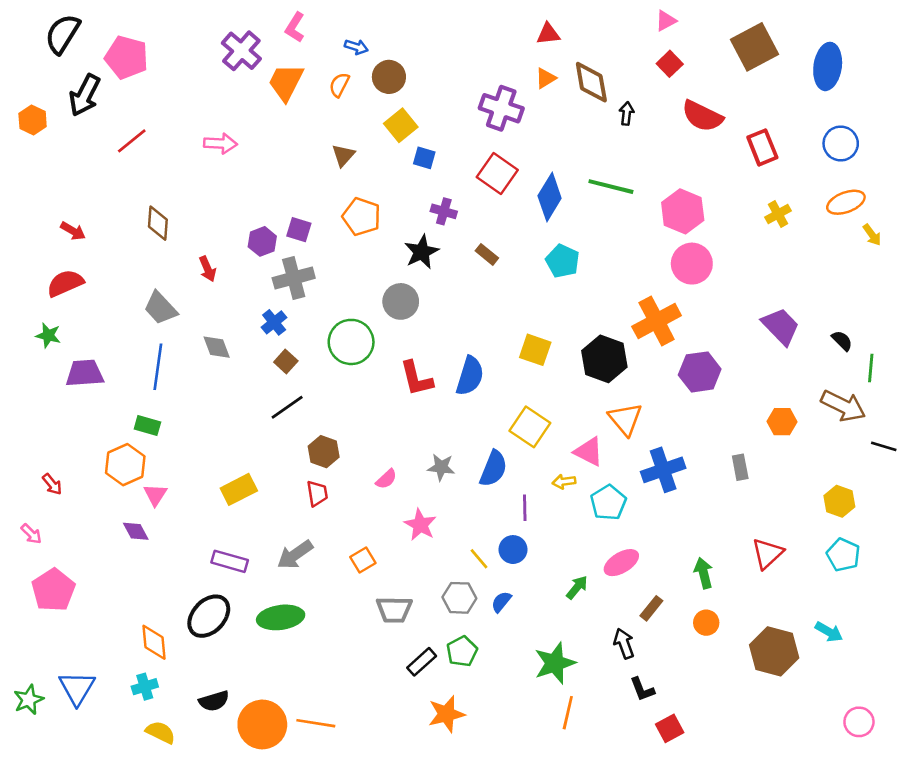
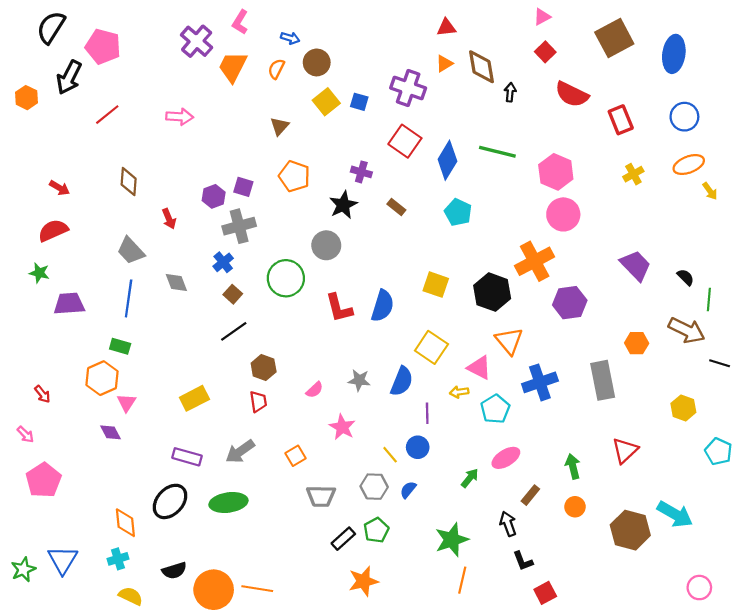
blue square: (424, 158) -> (359, 102), moved
gray rectangle: (740, 467) -> (603, 380), size x1.8
cyan pentagon: (843, 555) -> (718, 451), moved
cyan arrow: (829, 632) -> (675, 514), size x1.6

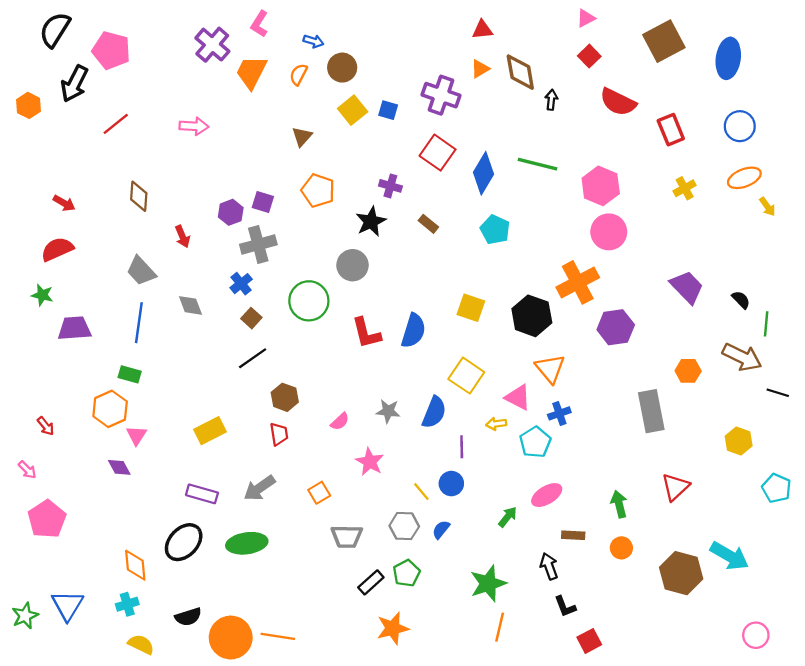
blue cross: (540, 382) -> (559, 413), moved, size x0.6
brown rectangle: (530, 495) -> (573, 535), turned 54

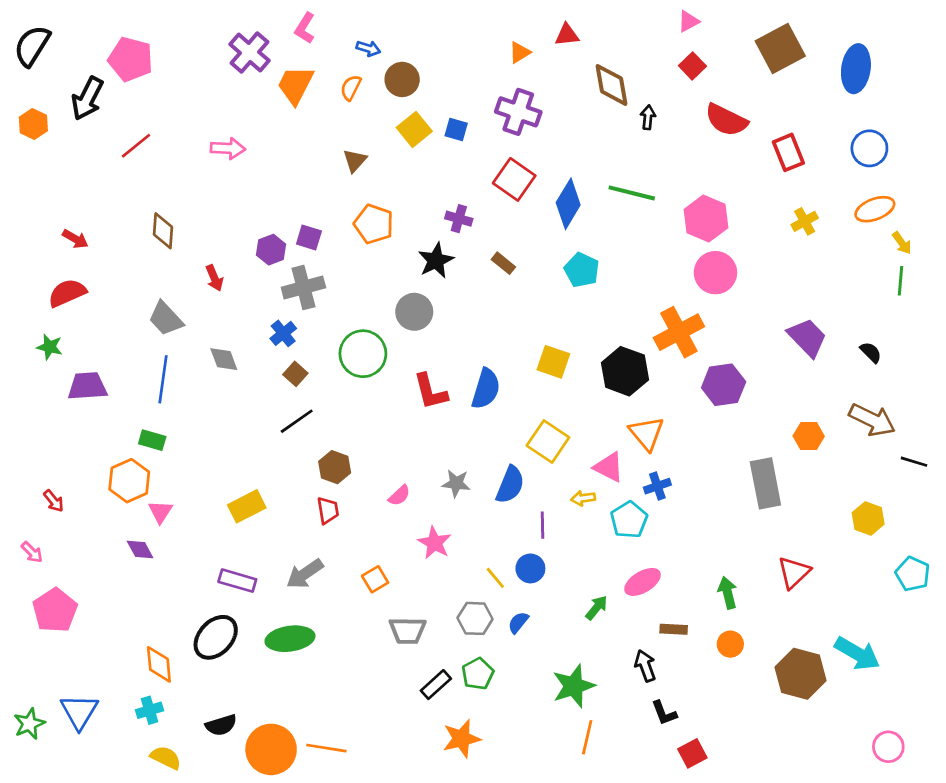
black semicircle: (55, 30) -> (32, 46), moved
orange triangle: (480, 69) -> (520, 52), moved
green line: (766, 324) -> (900, 281), moved

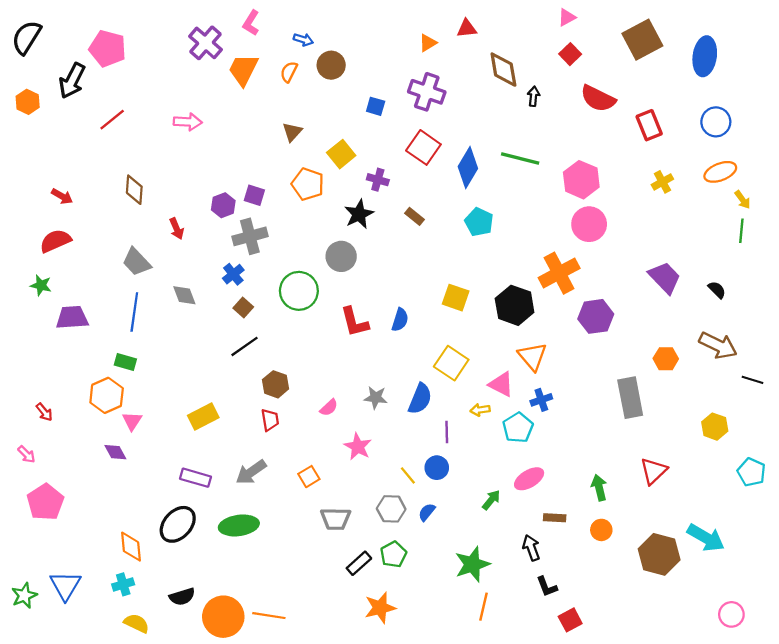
yellow square: (414, 129) -> (341, 154), moved
blue semicircle: (486, 389) -> (400, 320), size x0.7

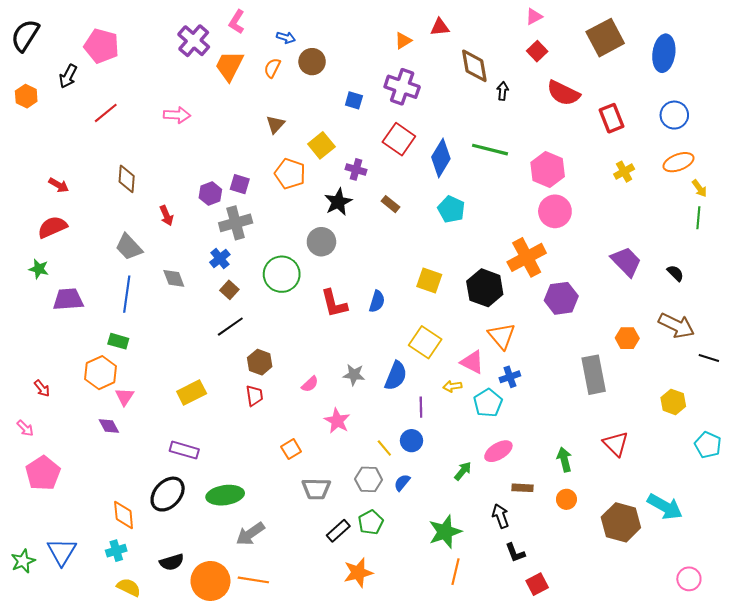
black arrow: (72, 81) -> (68, 76), size x0.7
red triangle: (654, 471) -> (616, 444), turned -32
gray arrow: (251, 472) -> (250, 534), moved

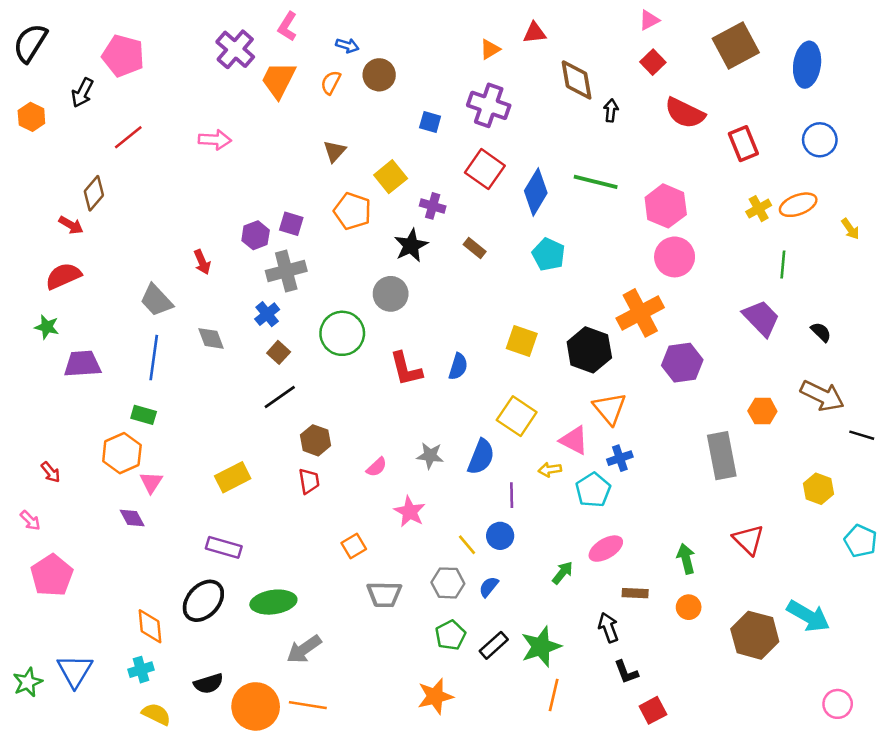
orange ellipse: (679, 162) -> (798, 205), moved
brown diamond: (127, 179) -> (94, 193), moved, turned 36
green line: (698, 218) -> (783, 265), moved
black rectangle: (338, 531) -> (494, 645), moved

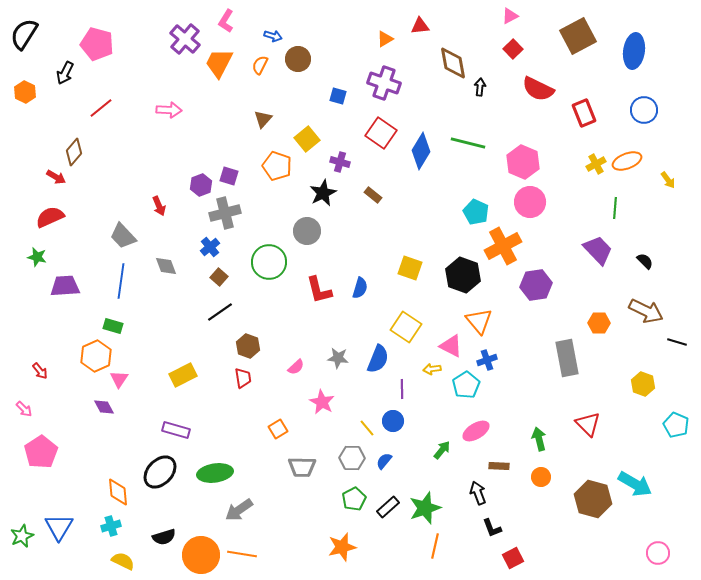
cyan pentagon: (549, 254) -> (476, 212), moved

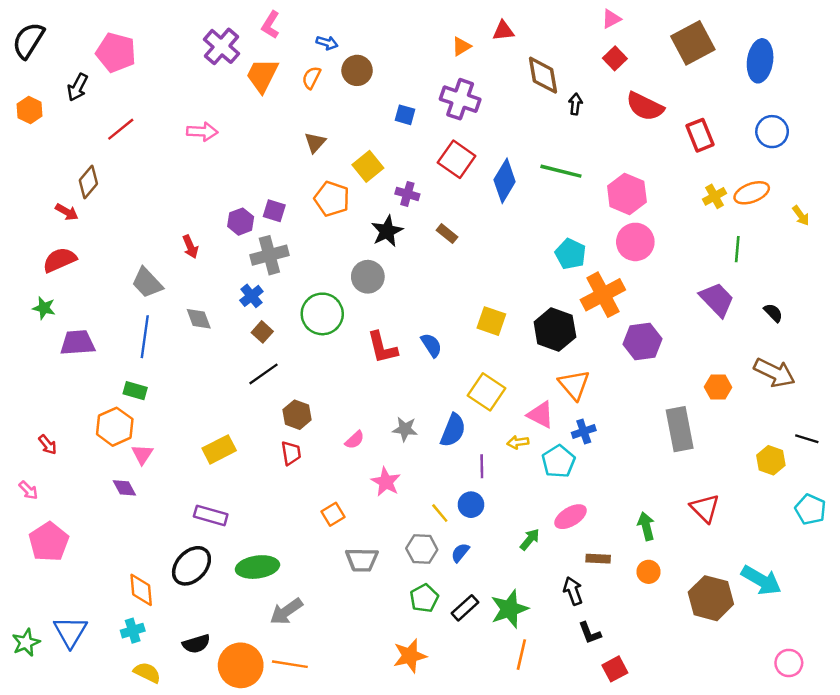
blue semicircle: (360, 288) -> (431, 345), turned -50
black line: (677, 342) -> (807, 439), moved

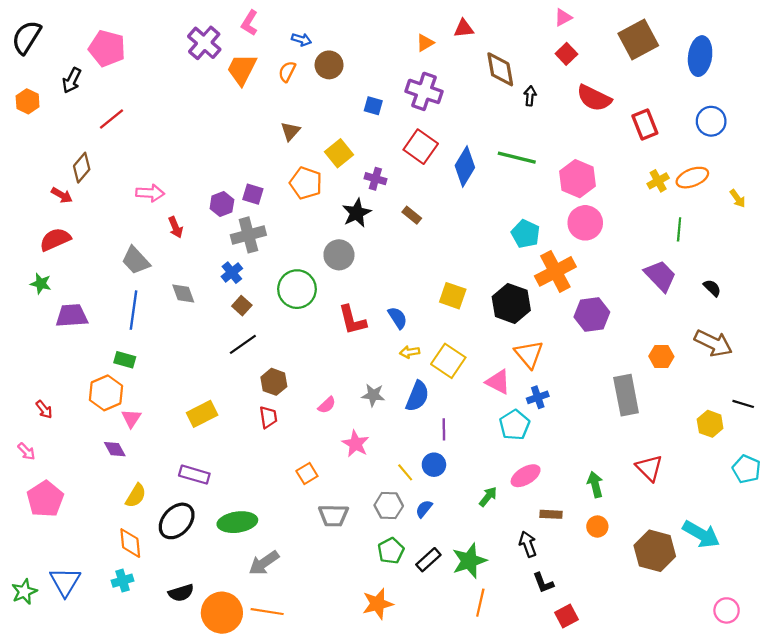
pink arrow: (202, 132) -> (150, 193), moved
yellow arrow: (518, 442) -> (410, 352), moved
yellow semicircle: (147, 673) -> (136, 496), moved, turned 95

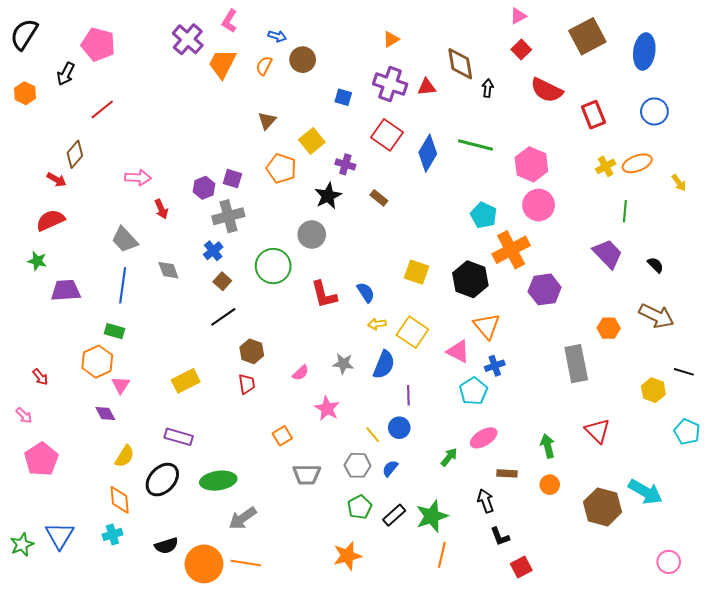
red triangle: (464, 28) -> (427, 87), moved

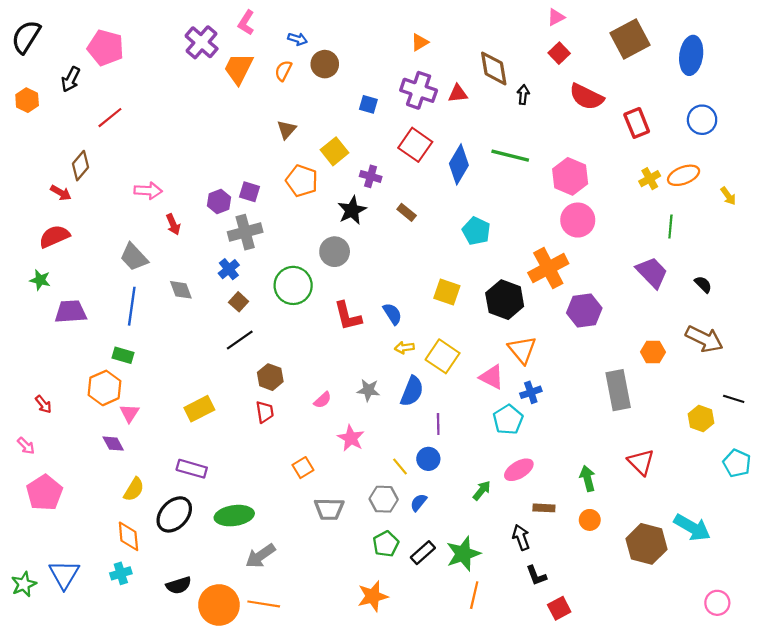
cyan pentagon: (484, 215) -> (476, 231), moved

